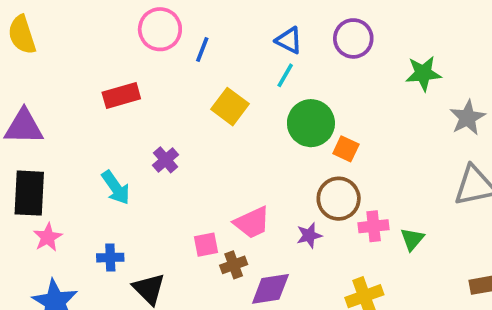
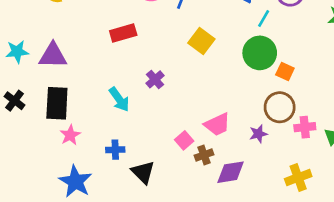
cyan line: (285, 75) -> (264, 18), moved
pink square: (206, 245) -> (184, 140), turned -30

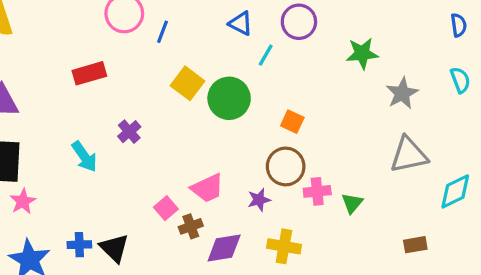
green circle: (260, 53) -> (229, 98), moved
blue cross: (115, 150) -> (79, 245), moved
yellow cross: (298, 178) -> (284, 246), moved, turned 30

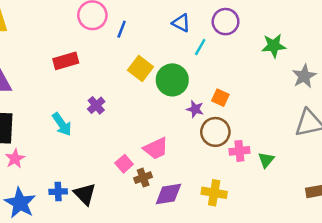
purple star: (259, 200) -> (195, 109), moved, turned 30

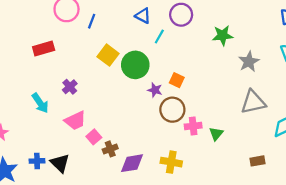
pink trapezoid: (156, 148) -> (75, 121), moved

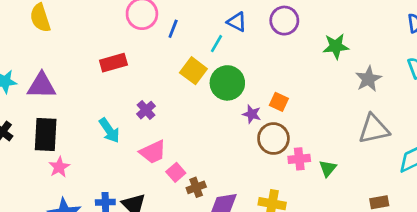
cyan line: (159, 37) -> (217, 44), moved

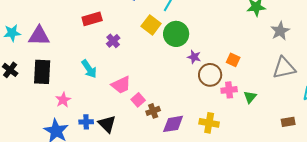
orange square: (279, 102) -> (233, 60), moved
purple cross: (146, 110) -> (113, 41), moved
pink star: (59, 167) -> (63, 100), moved

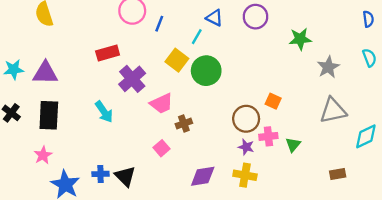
purple cross: (113, 41) -> (132, 79), size x1.6
purple star: (194, 57) -> (246, 147), moved
pink trapezoid: (121, 85) -> (162, 104), moved
pink star: (63, 100) -> (43, 155), moved
brown cross: (153, 111) -> (184, 123), moved

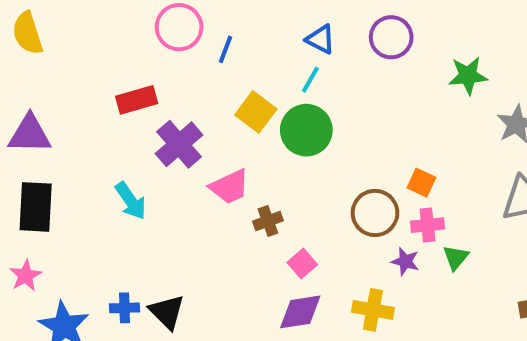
cyan line: (197, 37) -> (310, 80), moved
pink cross: (268, 136) -> (428, 225), moved
purple star: (246, 147) -> (405, 261), moved
pink square: (162, 148) -> (302, 263), moved

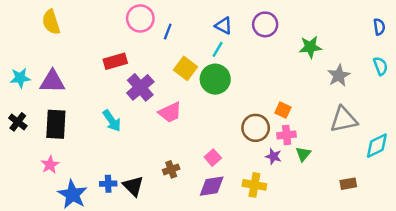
brown cross: (268, 221) -> (171, 169), moved

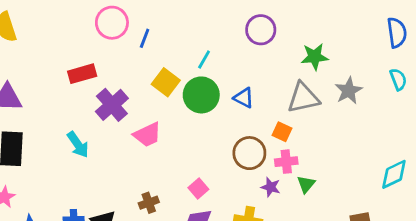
blue triangle: (224, 26) -> (244, 98), moved
blue semicircle: (379, 27) -> (397, 33), size x1.5
gray triangle: (344, 120) -> (303, 98), moved

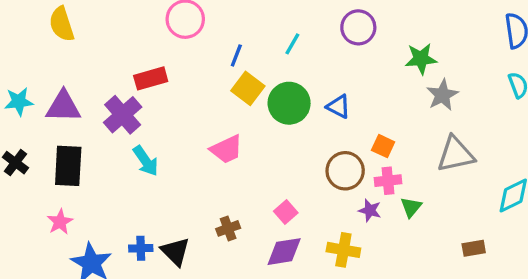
blue line: (145, 38) -> (236, 55), moved
cyan line: (204, 60) -> (292, 44), moved
gray star: (349, 91) -> (442, 95), moved
gray triangle: (303, 98) -> (456, 154), moved
purple cross: (112, 105) -> (123, 115), moved

